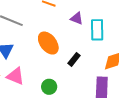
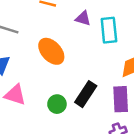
black rectangle: (74, 59) -> (86, 94), moved, size x1.5

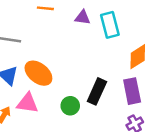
orange ellipse: (51, 51) -> (38, 73), moved

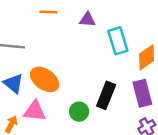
cyan rectangle: (110, 25) -> (118, 41), moved

